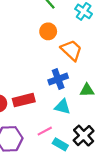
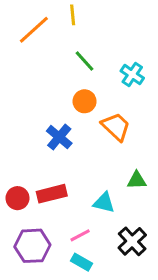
blue cross: (58, 79) -> (59, 137), moved, turned -30
cyan rectangle: (60, 144) -> (82, 262), moved

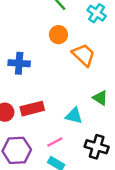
blue cross: (59, 137) -> (19, 63), moved, turned -36
green triangle: (137, 180) -> (100, 98), turned 35
black cross: (132, 241) -> (97, 147), turned -30

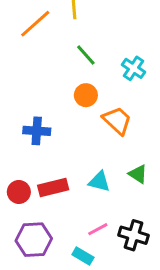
cyan triangle: (74, 116) -> (99, 182), moved
pink line: (55, 142) -> (98, 229), moved

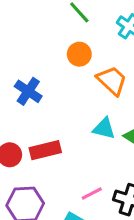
blue cross: (37, 131) -> (28, 91), turned 30
cyan triangle: (99, 182) -> (104, 128), moved

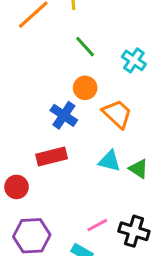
blue cross: (28, 91) -> (64, 115), moved
red rectangle: (45, 150) -> (52, 156), moved

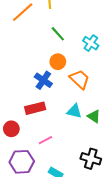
pink line: (97, 225) -> (45, 140), moved

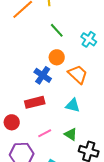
green triangle: (94, 116) -> (71, 134), moved

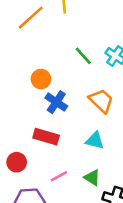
green line: (57, 30) -> (83, 56), moved
orange circle: (57, 57) -> (41, 79), moved
red rectangle: (35, 102) -> (46, 137), turned 30

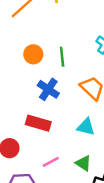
green line: (83, 56) -> (62, 57), moved, turned 36
orange circle: (41, 79) -> (33, 54), moved

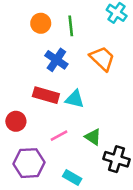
cyan triangle: (86, 127) -> (75, 99), moved

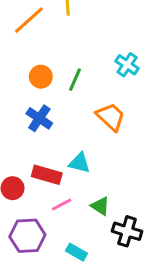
green line: (71, 26) -> (75, 80), turned 30
blue cross: (56, 60) -> (39, 118), moved
red rectangle: (46, 95) -> (47, 175), moved

